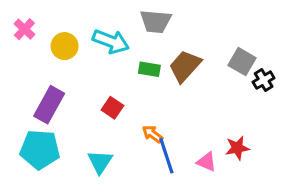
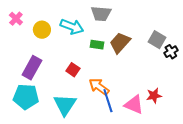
orange arrow: (153, 134) -> (99, 87), size x1.5
cyan triangle: (100, 162) -> (65, 105), size x1.4
pink triangle: (207, 162) -> (134, 105), size x1.5

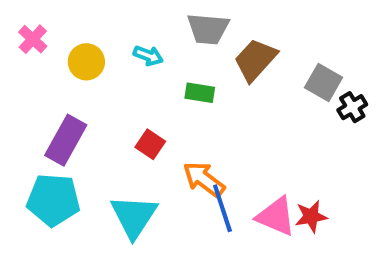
cyan arrow: (72, 27) -> (148, 56), size x0.6
brown trapezoid: (120, 43) -> (255, 60), moved
red star: (154, 96) -> (311, 216), moved

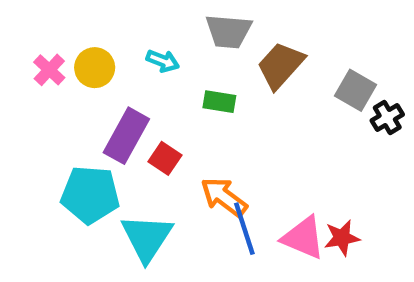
pink cross: (33, 39) -> (49, 70), moved
purple rectangle: (66, 140) -> (126, 136), moved
cyan pentagon: (53, 200) -> (90, 195), moved

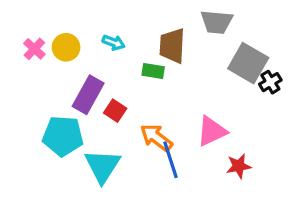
gray trapezoid: (228, 31) -> (217, 22), moved
brown trapezoid: (281, 65) -> (172, 46), moved, turned -39
gray square: (355, 90) -> (248, 63), size x1.4
pink triangle: (303, 238) -> (212, 131), moved, turned -48

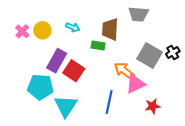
gray square: (248, 63) -> (150, 56), moved
red square: (115, 111) -> (74, 71), size x1.5
orange arrow: (156, 138) -> (124, 71), moved
blue line: (171, 160) -> (109, 102), turned 30

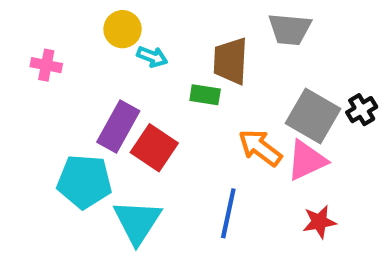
yellow circle: (42, 30) -> (123, 29), moved
pink cross: (22, 31) -> (46, 65), turned -32
pink triangle: (135, 84) -> (307, 160), moved

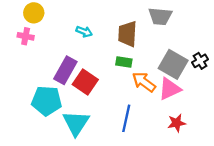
yellow circle: (123, 29) -> (34, 13), moved
green rectangle: (205, 95) -> (124, 62), moved

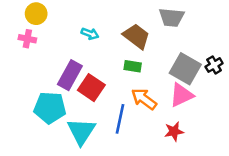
brown trapezoid: (127, 34) -> (136, 36), turned 124
orange arrow: (144, 82) -> (144, 99), moved
blue line: (126, 118) -> (120, 119), moved
red star: (177, 123) -> (174, 131), moved

